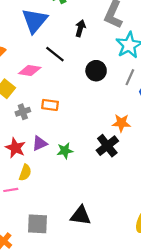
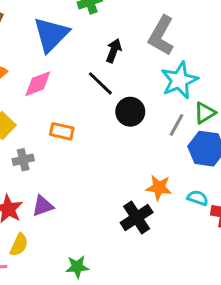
black line: (55, 54) -> (100, 83), moved
pink diamond: (30, 70) -> (38, 84), moved, turned -35
orange rectangle: (50, 105) -> (62, 131), moved
green star: (65, 151) -> (77, 267), moved

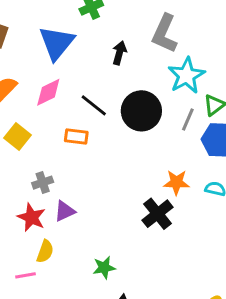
black line: (100, 83) -> (94, 105), moved
black circle: (130, 112) -> (141, 111), size x1.4
gray cross: (23, 160) -> (43, 183), moved

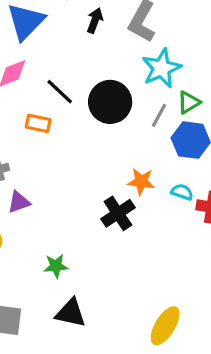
black arrow: (119, 53) -> (95, 20), moved

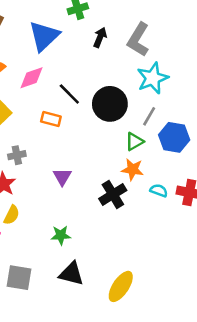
green triangle: (189, 102) -> (134, 141), moved
cyan semicircle: (182, 192) -> (159, 191), moved
purple triangle: (19, 202) -> (62, 177), moved, turned -42
yellow ellipse: (165, 326) -> (121, 286), moved

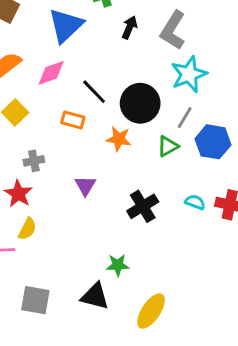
orange star: (133, 169) -> (119, 139), moved
green star: (61, 235) -> (118, 265), moved

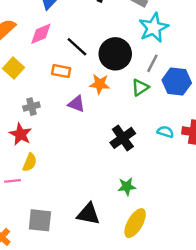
purple triangle: (85, 186) -> (76, 104), moved, turned -36
green star: (118, 265) -> (127, 187), moved

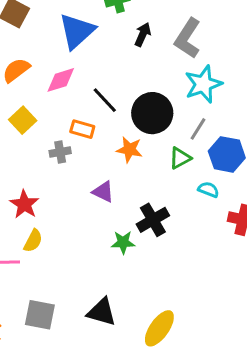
purple triangle: (76, 104) -> (103, 192), moved
gray cross: (31, 107) -> (60, 152), moved
cyan semicircle: (165, 132) -> (208, 190), moved
green star: (127, 187) -> (123, 242), moved

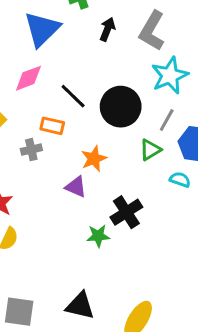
orange star: (129, 150) -> (94, 159), moved, turned -30

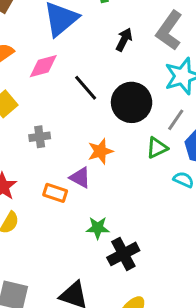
black arrow: (107, 29) -> (124, 40), moved
orange rectangle: (52, 126) -> (55, 193), moved
black cross: (126, 212) -> (123, 254), moved

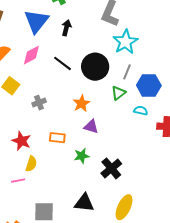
black arrow: (124, 40) -> (66, 28), moved
purple triangle: (80, 177) -> (91, 127), moved
green star: (98, 228) -> (82, 156), moved

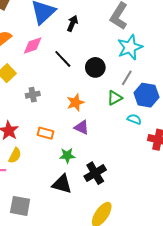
black circle: (95, 67) -> (95, 67), size x0.7
black triangle: (84, 203) -> (62, 184), moved

